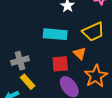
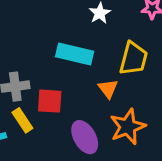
yellow trapezoid: (93, 32) -> (133, 59), turned -60
red square: (60, 64) -> (50, 101), moved

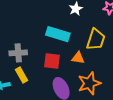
orange triangle: (108, 89) -> (78, 58), turned -48
red square: (50, 101) -> (52, 61), moved

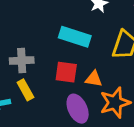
orange triangle: (78, 58) -> (94, 79), moved

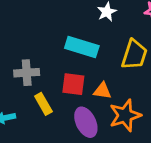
yellow rectangle: (25, 90) -> (43, 104), moved

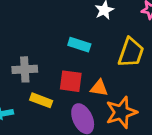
cyan rectangle: (82, 47) -> (79, 45), size x0.7
yellow rectangle: (43, 104) -> (41, 100), turned -40

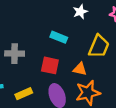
orange triangle: (99, 88) -> (80, 69), moved
yellow rectangle: (41, 100) -> (24, 94), moved, turned -49

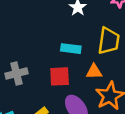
cyan rectangle: (59, 37) -> (71, 49), moved

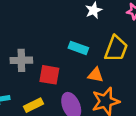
red square: (60, 76) -> (49, 75), moved

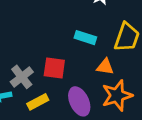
gray cross: (21, 60) -> (22, 77), moved, turned -35

